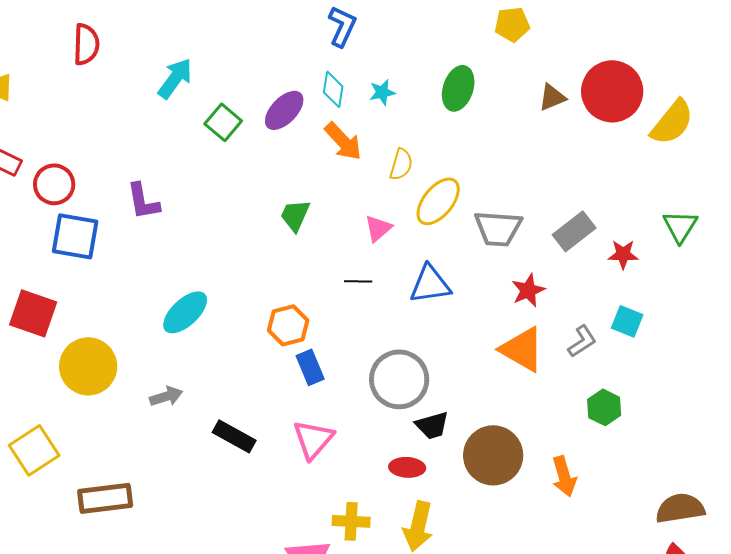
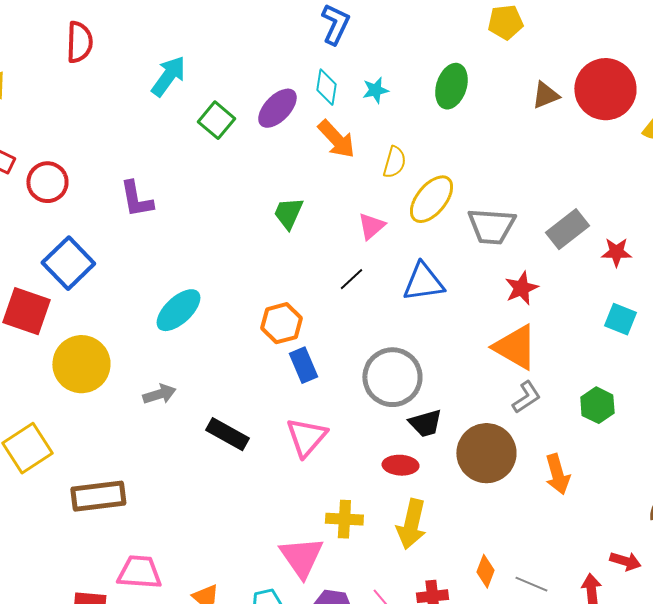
blue square: (75, 236) -> (68, 263), moved, turned 36
black line: (358, 281) -> (351, 279), turned -44
gray L-shape: (582, 341) -> (526, 397), moved

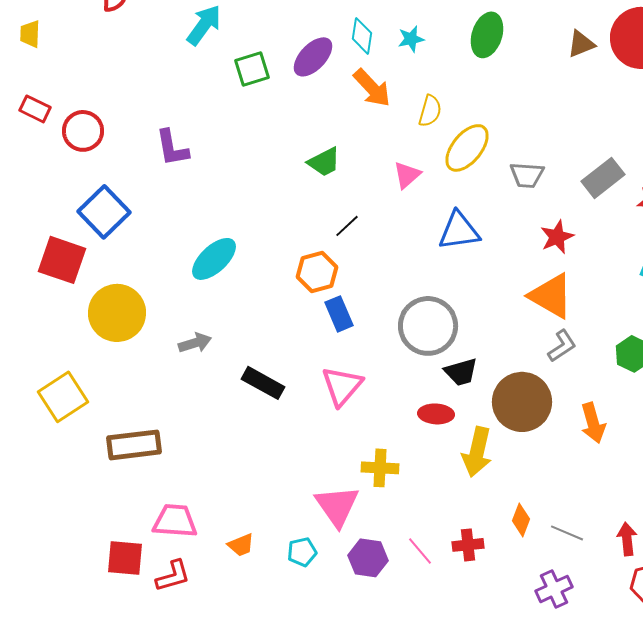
green square: (216, 120) -> (252, 69), turned 33
green trapezoid: (288, 213) -> (324, 162), turned -141
gray trapezoid: (491, 226) -> (527, 175), size x0.7
black line: (351, 279) -> (347, 226), moved
yellow arrow: (411, 524) -> (477, 452), moved

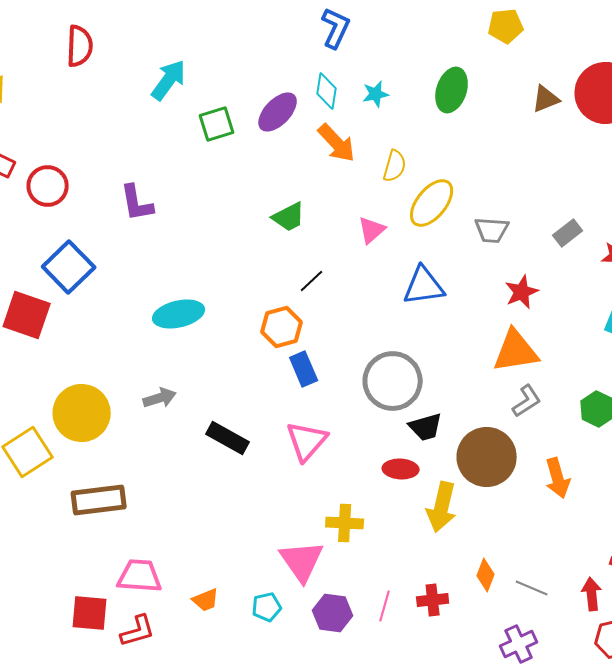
gray rectangle: (603, 178) -> (568, 233), size x0.7
cyan ellipse: (214, 259) -> (179, 314), turned 30
orange triangle: (551, 296) -> (516, 351), turned -39
yellow circle: (117, 313) -> (82, 413), moved
pink line: (420, 551) -> (385, 606), turned 56

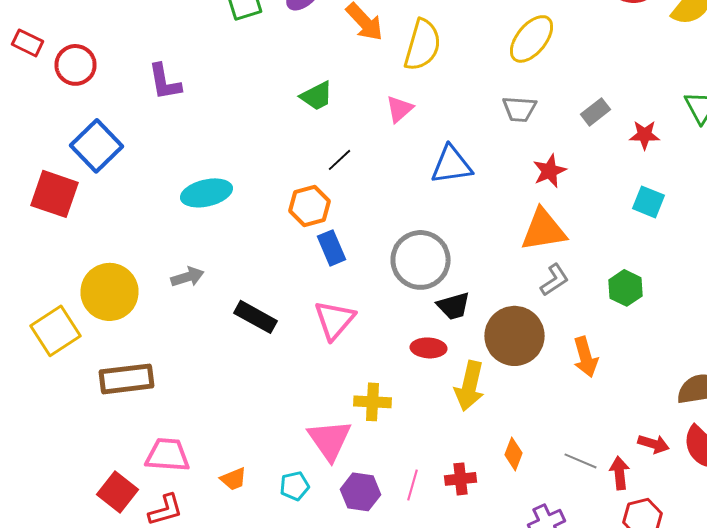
yellow semicircle: (395, 166) -> (422, 45), size x1.6
yellow ellipse: (432, 203) -> (532, 39), moved
gray line: (532, 588) -> (580, 461), moved
red square: (90, 613) -> (118, 492), turned 33

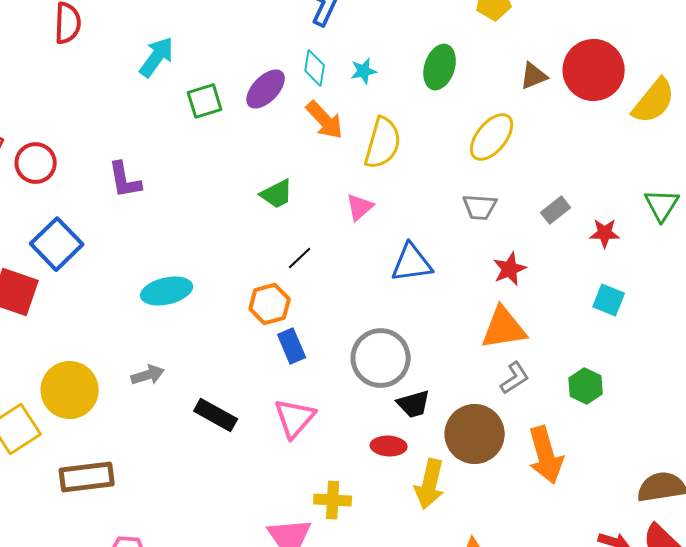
orange arrow: (586, 357) -> (546, 455), size x1.4

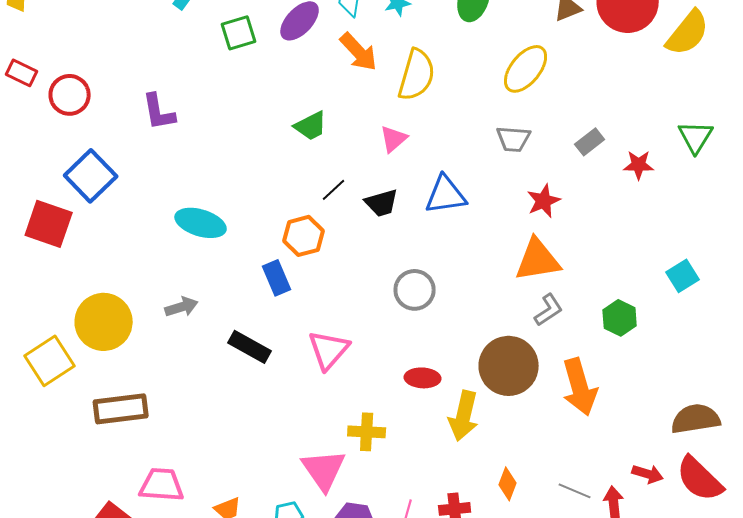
cyan ellipse: (167, 291) -> (201, 223), turned 30
cyan square: (609, 300) -> (683, 276), moved, turned 36
blue rectangle: (292, 346) -> (277, 278), moved
gray circle: (381, 358) -> (415, 290), size x0.7
black trapezoid: (414, 404) -> (382, 203), moved

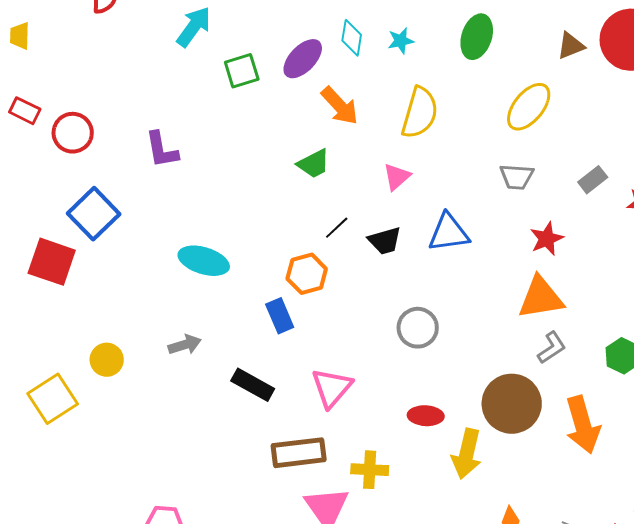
orange arrow: (359, 52) -> (340, 106), moved
yellow circle: (104, 322) -> (107, 360), size x0.6
brown rectangle: (121, 409) -> (299, 453), moved

